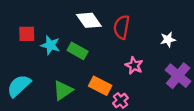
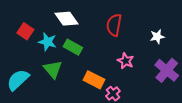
white diamond: (89, 20) -> (66, 19), moved
red square: (27, 34) -> (25, 31), turned 35
green triangle: (63, 90) -> (53, 69), moved, turned -36

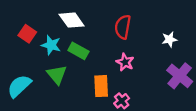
pink star: (126, 61) -> (125, 62), moved
orange rectangle: (94, 80) -> (101, 86), turned 60

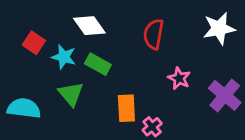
white star: (169, 39) -> (219, 28), moved, size x1.6
pink star: (125, 62) -> (179, 78), moved
cyan semicircle: (19, 86) -> (24, 108), turned 50

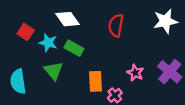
pink star: (179, 78) -> (135, 73), moved
cyan semicircle: (24, 108) -> (18, 81), turned -105

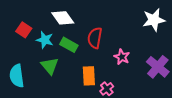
red semicircle: (116, 25) -> (95, 38), moved
pink star: (135, 73) -> (122, 57), moved

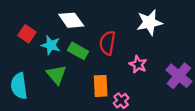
white star: (154, 20) -> (149, 22), moved

